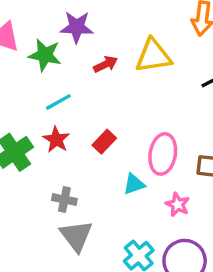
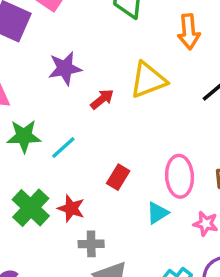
green star: (45, 55) -> (24, 136), moved
red star: (56, 140) -> (71, 208), moved

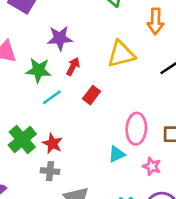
red arrow: (102, 99) -> (73, 67), moved, turned -30
green star: (24, 136) -> (39, 70), moved
red rectangle: (118, 177) -> (92, 95), moved
gray cross: (91, 244) -> (50, 171), moved

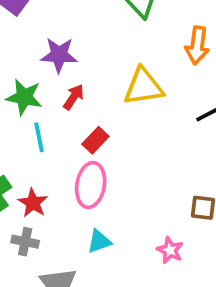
cyan line: (52, 97) -> (39, 137), turned -72
pink ellipse: (136, 129) -> (91, 185), moved
cyan triangle: (117, 154) -> (99, 241), moved

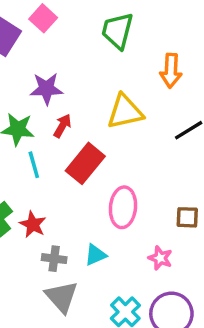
red rectangle: (95, 140) -> (85, 163), size x1.6
pink ellipse: (91, 185) -> (123, 207), moved
gray cross: (25, 242) -> (54, 259), moved

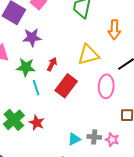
purple star: (46, 89) -> (32, 37), moved
pink ellipse: (123, 207) -> (106, 86), moved
gray cross: (54, 259) -> (94, 137), moved

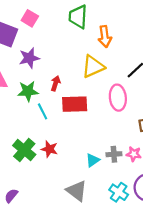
orange arrow: (114, 30) -> (105, 36), moved
red rectangle: (66, 86) -> (75, 104), turned 60

